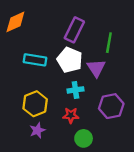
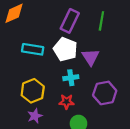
green line: (109, 43) -> (101, 21), moved

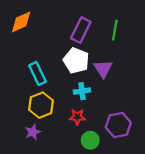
cyan rectangle: (33, 49) -> (37, 73), moved, turned 55
purple hexagon: (105, 93) -> (118, 125), moved
purple star: (35, 116) -> (33, 132), moved

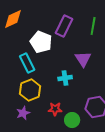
white pentagon: (76, 61) -> (41, 42), moved
red star: (77, 117) -> (55, 109), moved

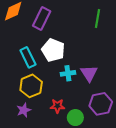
purple rectangle: (64, 26) -> (42, 18), moved
white pentagon: (41, 42) -> (53, 50), moved
purple triangle: (83, 59) -> (89, 73), moved

